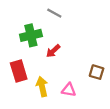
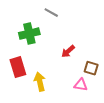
red arrow: (53, 51) -> (68, 51), moved
pink triangle: (69, 90) -> (81, 85), moved

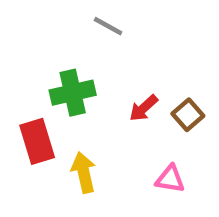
green cross: (29, 34) -> (73, 93), moved
brown square: (91, 68) -> (188, 115), moved, turned 32

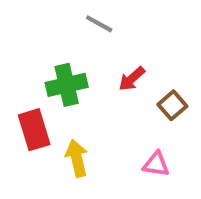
red arrow: (144, 108) -> (132, 79), moved

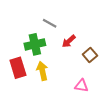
gray line: (99, 24) -> (50, 23), moved
yellow arrow: (77, 158) -> (42, 71), moved

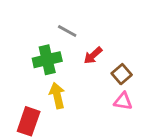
red rectangle: (18, 68) -> (29, 121), moved, turned 36
pink triangle: (81, 86) -> (123, 101), moved

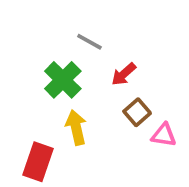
green cross: (47, 60) -> (63, 80), turned -32
brown square: (122, 74) -> (137, 112), moved

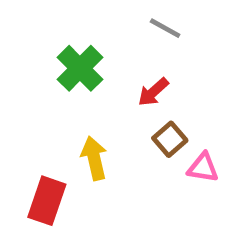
gray line: (89, 42) -> (165, 28), moved
green cross: (63, 80) -> (80, 68), moved

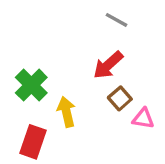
green cross: (80, 68) -> (31, 85), moved
red arrow: (153, 92) -> (108, 65), size x1.4

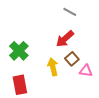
yellow arrow: (66, 112) -> (53, 67), moved
red rectangle: (33, 142) -> (20, 85), turned -30

